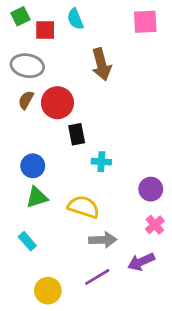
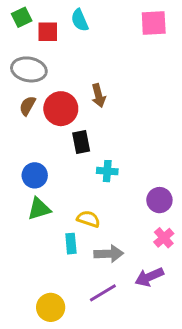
brown arrow: (101, 64) -> (99, 96), moved, size x0.7
yellow semicircle: (84, 207) -> (88, 219), size x0.7
cyan rectangle: (27, 241) -> (71, 244), moved, turned 36

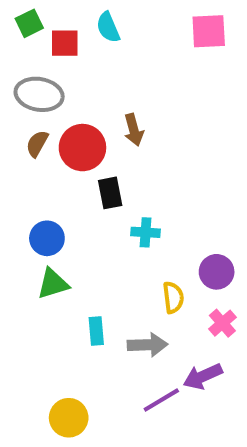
yellow semicircle: (88, 219) -> (173, 297), moved, turned 65
purple line: (103, 293) -> (161, 400), moved

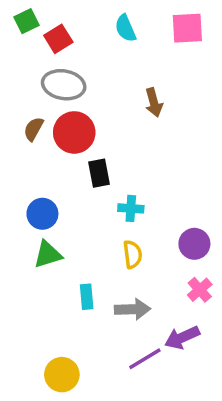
cyan semicircle: (108, 27) -> (125, 28), moved
red square: (65, 43) -> (58, 39), turned -32
gray ellipse: (39, 94) -> (64, 85), moved
brown arrow: (134, 130) -> (154, 102), moved
yellow semicircle: (173, 297) -> (133, 254), moved

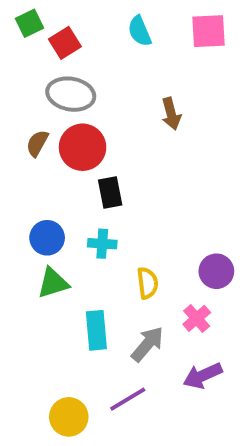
cyan cross: (131, 208) -> (102, 244), moved
pink cross: (200, 290) -> (197, 318), moved
cyan rectangle: (87, 297) -> (96, 330), size x1.4
gray arrow: (133, 309) -> (147, 344), turned -48
purple line: (145, 359) -> (128, 399), moved

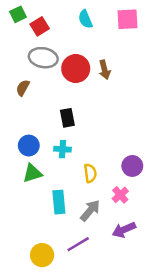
red circle: (83, 147) -> (76, 69), moved

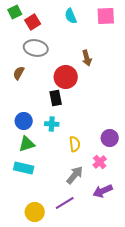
red circle: (76, 69) -> (66, 77), moved
cyan rectangle: (59, 202) -> (24, 168), moved, turned -72

